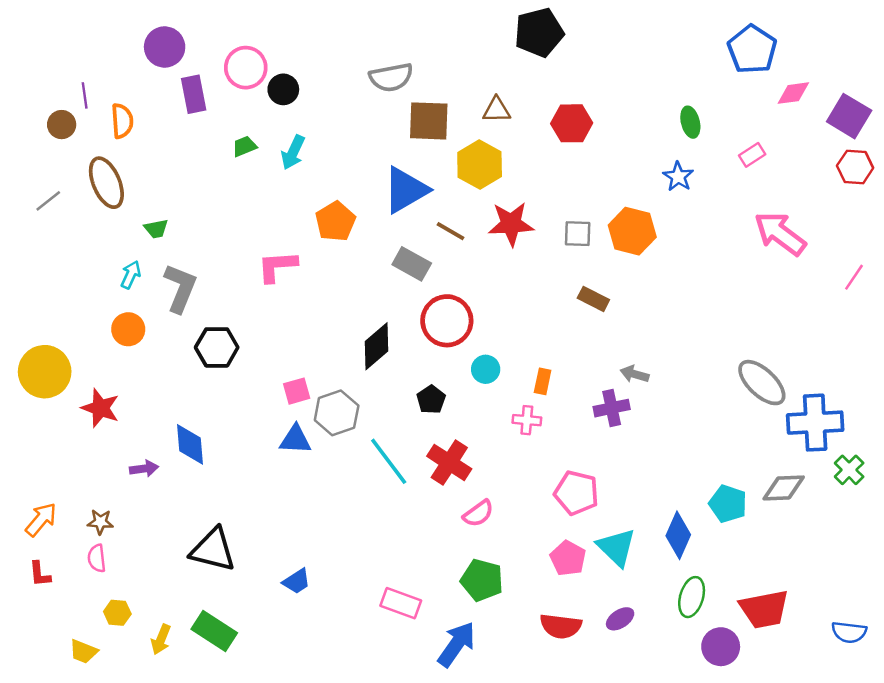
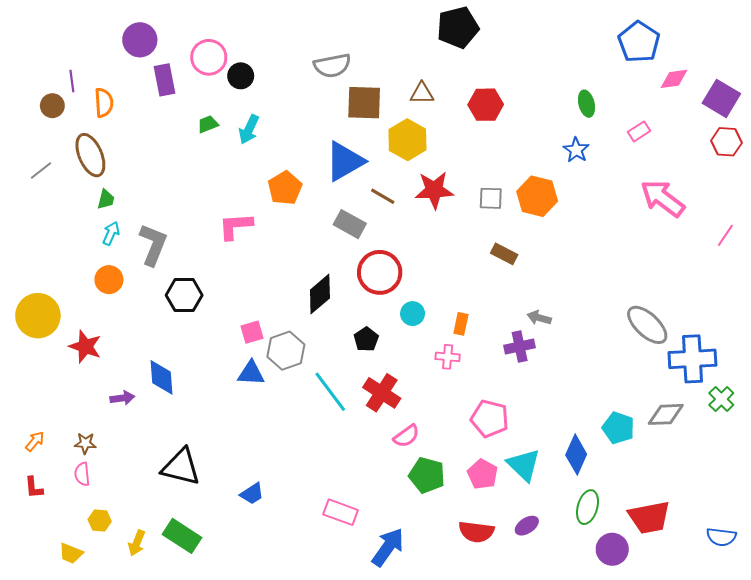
green trapezoid: (156, 229) -> (106, 199), moved, turned -65
orange arrow: (41, 519) -> (35, 441), size x0.7
green pentagon: (482, 580) -> (427, 475), moved

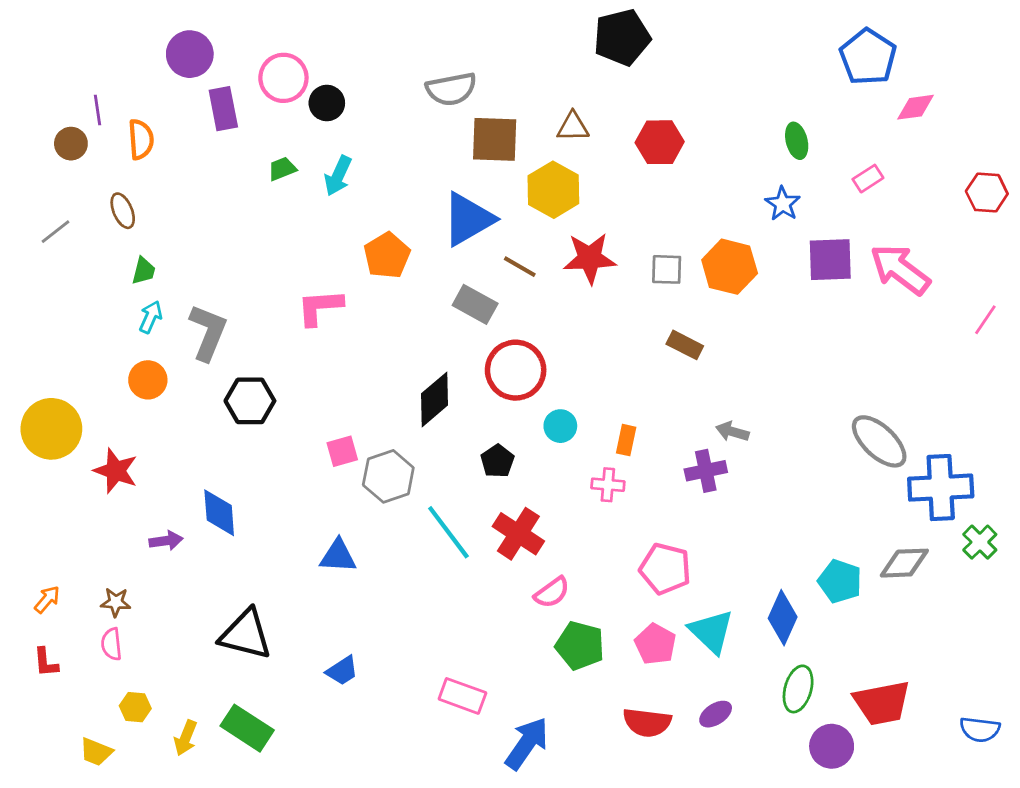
purple square: (721, 98) -> (830, 260), moved, turned -33
brown ellipse: (90, 155) -> (123, 211), size x0.6
blue triangle: (251, 373) -> (338, 556), moved

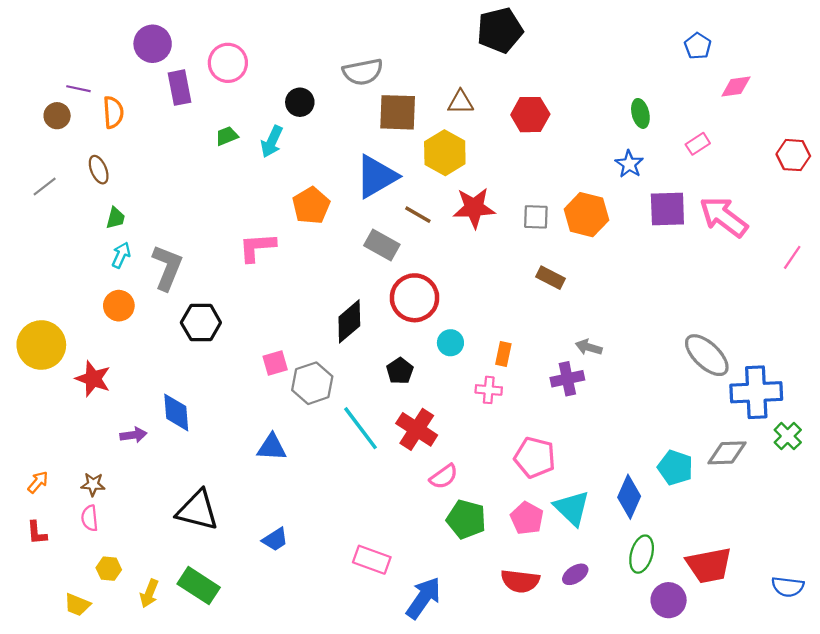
blue pentagon: (868, 57) -> (698, 46), size x0.6
black circle: (327, 103) -> (300, 102), moved
purple line: (98, 110) -> (78, 89), turned -70

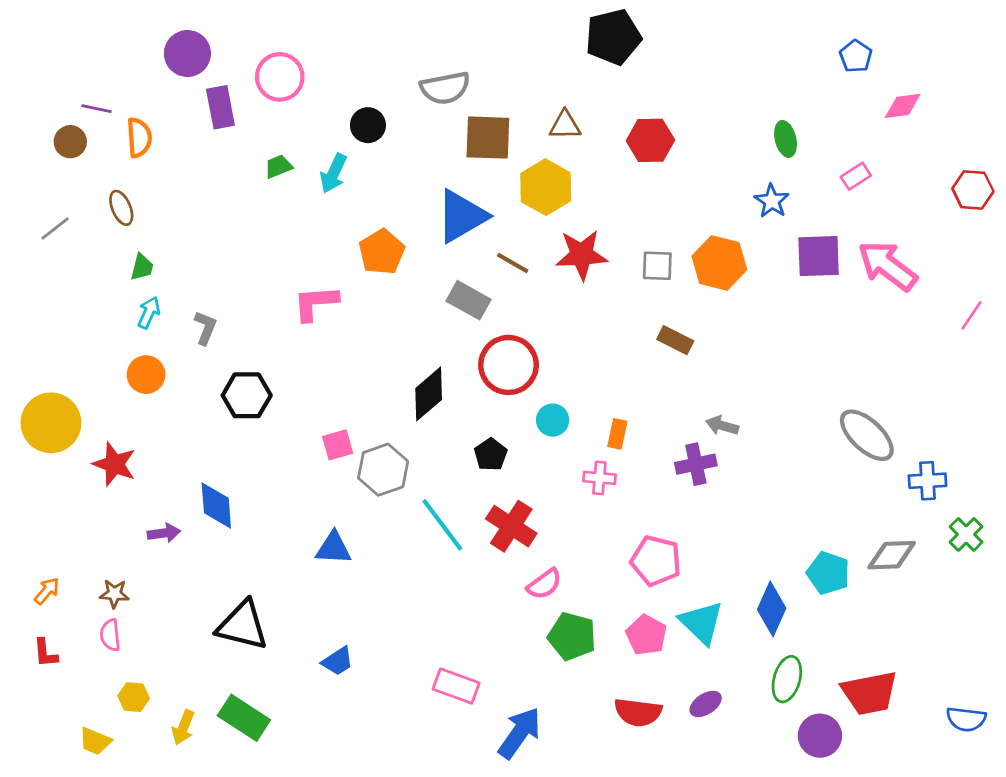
gray L-shape: (167, 267) -> (205, 328), size x0.6
blue cross: (756, 392) -> (927, 481), size x0.6

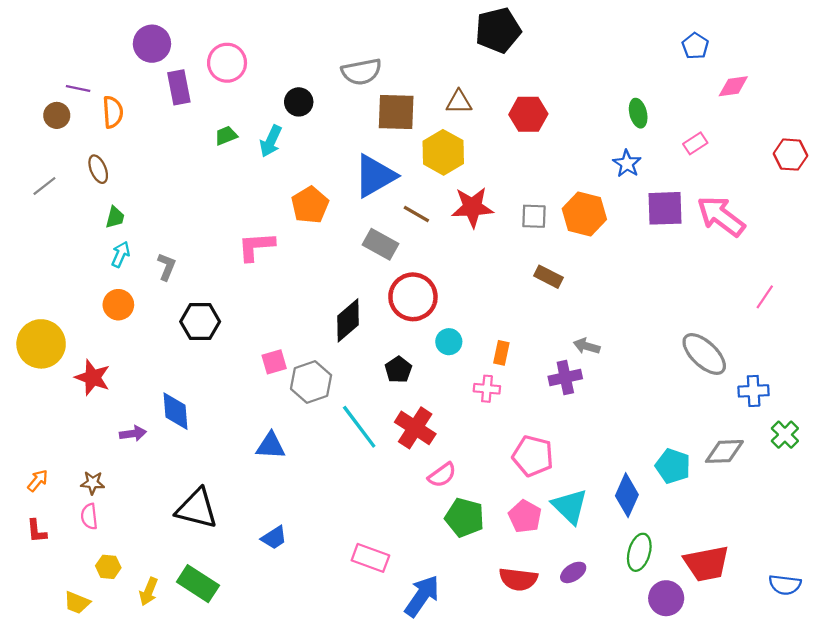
pink line: (972, 315) -> (765, 297), moved

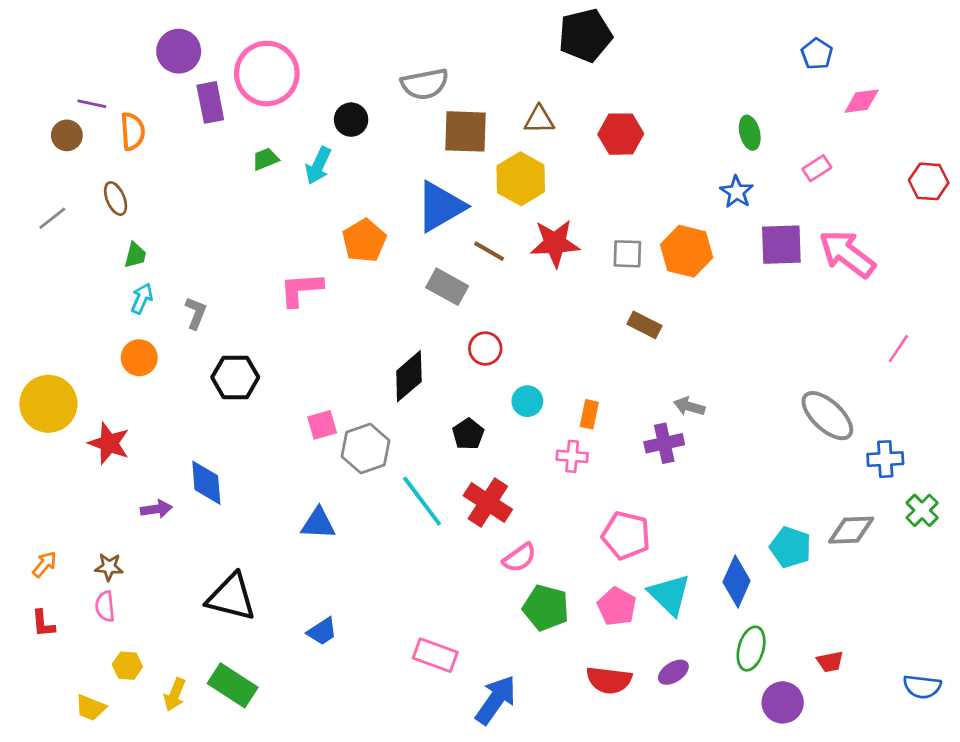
pink circle: (227, 63) -> (267, 74), size x1.4
red circle: (413, 297) -> (485, 349), size x0.6
red trapezoid: (706, 563) -> (830, 662), size x0.5

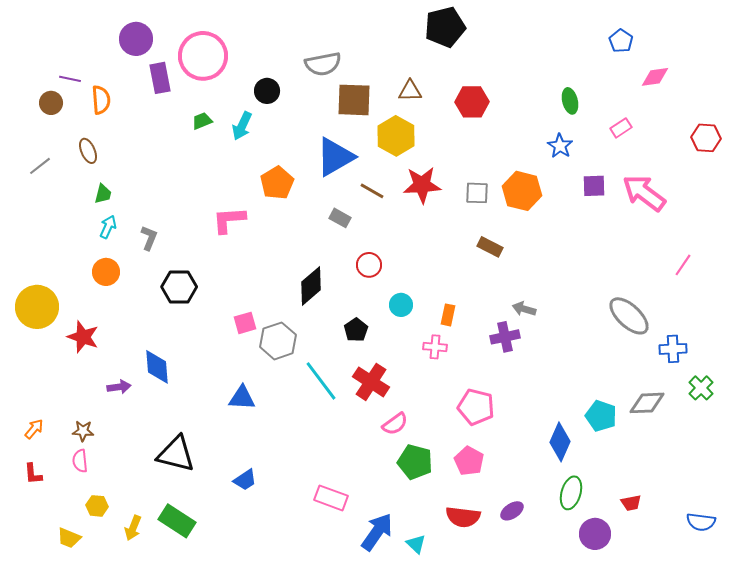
purple square: (781, 245) -> (594, 186), size x0.7
gray rectangle: (447, 287) -> (340, 218), size x0.7
cyan triangle: (669, 595) -> (416, 544), moved, size x0.6

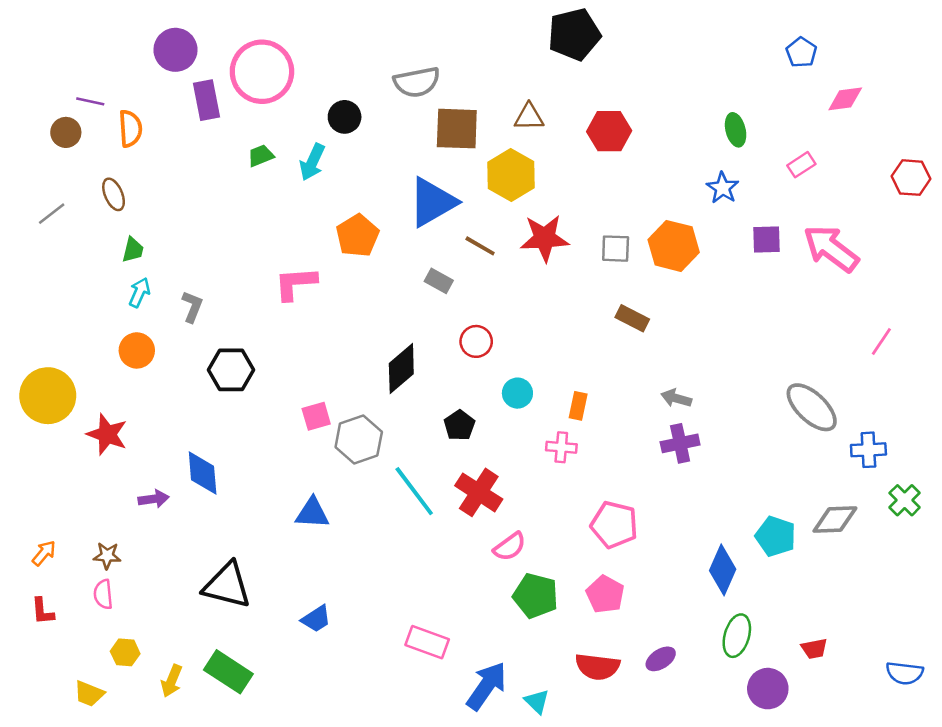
purple cross: (505, 337) -> (680, 443), moved

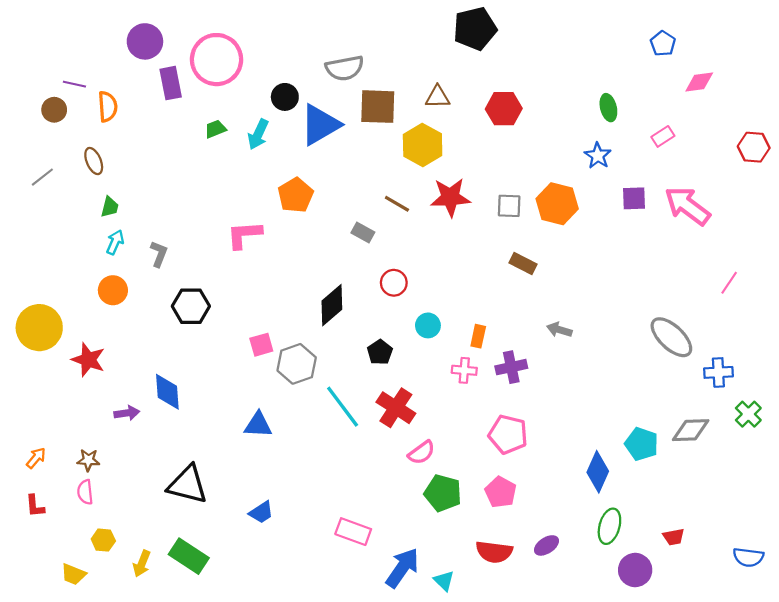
blue triangle: (432, 202) -> (320, 125), moved
purple cross: (680, 443) -> (511, 367), moved

